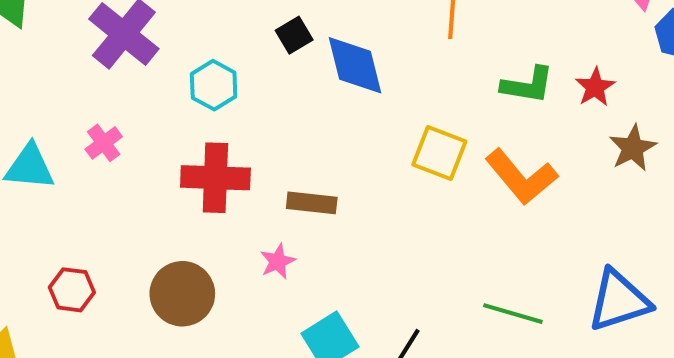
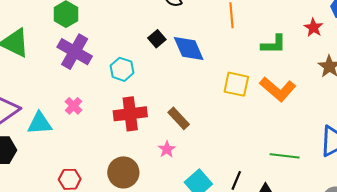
red star: (595, 87) -> (313, 27), moved
brown rectangle: (312, 203) -> (179, 118), turned 50

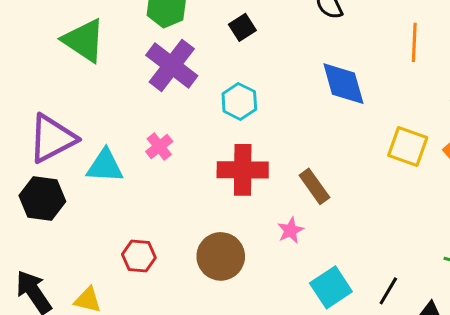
black square: (157, 39) -> (242, 27), moved

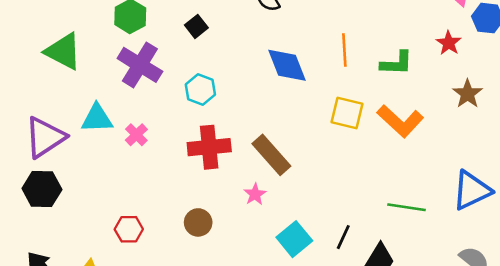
orange line: (414, 42) -> (344, 50), moved
cyan triangle: (105, 166) -> (97, 118), moved
brown rectangle: (314, 186) -> (271, 155), size x1.4
brown circle: (221, 256) -> (198, 222), size x0.7

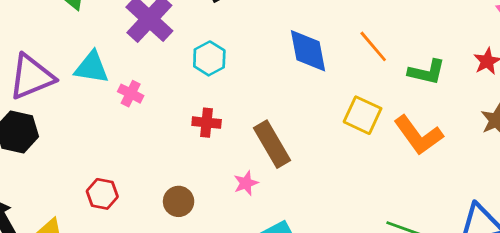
orange line: (344, 50) -> (373, 46), turned -48
pink cross: (136, 135) -> (131, 94), turned -30
red cross: (209, 147) -> (207, 123), size x0.6

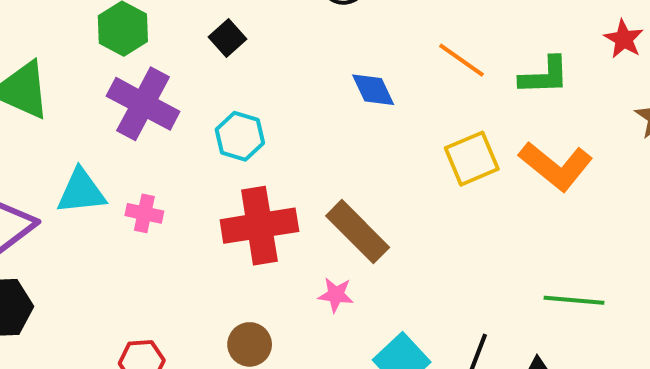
blue diamond: (308, 51) -> (373, 90), size x0.7
yellow square: (363, 115) -> (472, 159), turned -33
red cross: (207, 123) -> (259, 226), size x1.8
pink star: (246, 183) -> (336, 295), turned -30

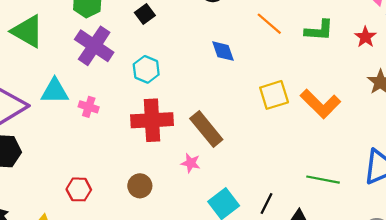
orange line: (461, 60) -> (269, 24), moved
green L-shape: (544, 76) -> (319, 30), moved

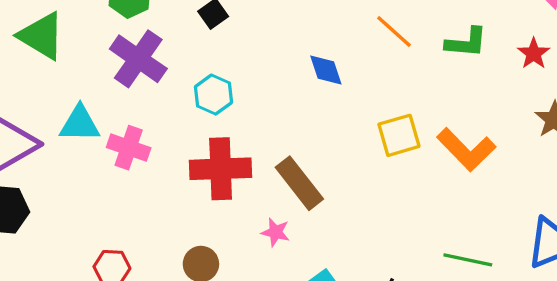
pink cross: (89, 107) -> (129, 148), size x1.4

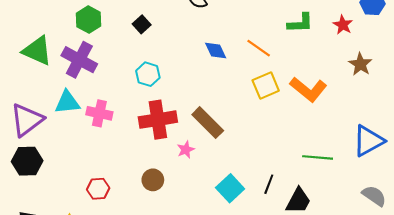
orange line: (394, 32) -> (259, 48), moved
purple cross: (138, 59) -> (79, 60), moved
pink star: (276, 232) -> (186, 150), moved, turned -30

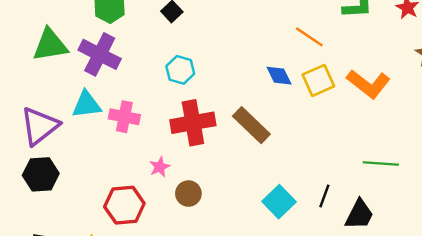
green triangle: (37, 51) -> (50, 45), turned -32
blue diamond: (216, 51) -> (279, 76), moved
pink star: (186, 150) -> (160, 167), moved
red hexagon: (98, 189) -> (124, 205), size x1.5

